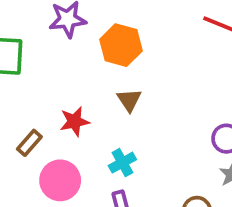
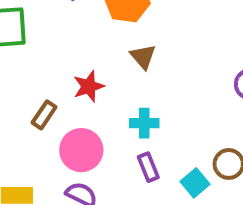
cyan cross: (122, 163) -> (144, 123), turned 36

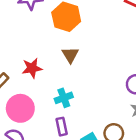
cyan cross: (144, 123) -> (64, 98), turned -30

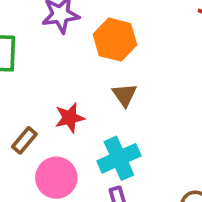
cyan cross: (64, 98) -> (119, 158), size x1.5

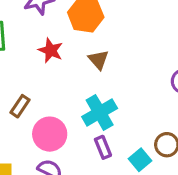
red star: (70, 118) -> (51, 50), moved, turned -30

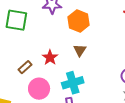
red star: (51, 50) -> (50, 57), moved

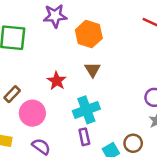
brown rectangle: (25, 67) -> (12, 94), moved
pink circle: (39, 89) -> (32, 113), moved

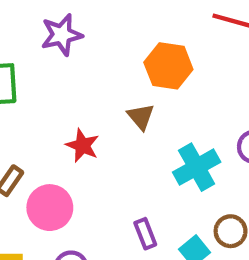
orange hexagon: (89, 34) -> (168, 66), moved
cyan cross: (86, 110) -> (197, 167), moved

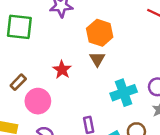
orange hexagon: (168, 66) -> (100, 33), moved

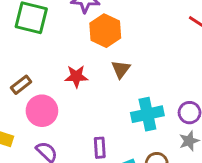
orange hexagon: (100, 33) -> (105, 31), moved
red star: (62, 70) -> (76, 76), turned 30

